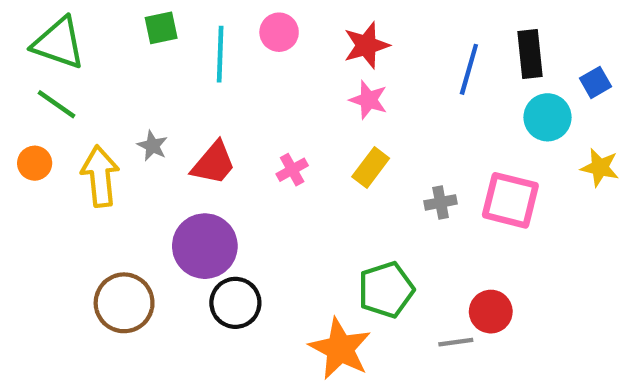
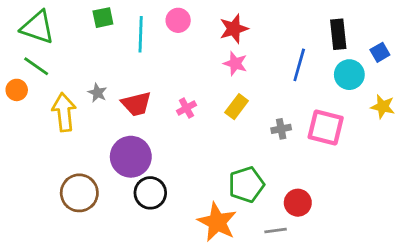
blue line: (469, 69) -> (299, 65), moved
orange circle: (35, 163) -> (17, 90), moved
red trapezoid: (214, 163) -> (136, 104), turned 36
red circle: (491, 312) -> (298, 203), moved
gray line: (456, 342) -> (276, 230), moved

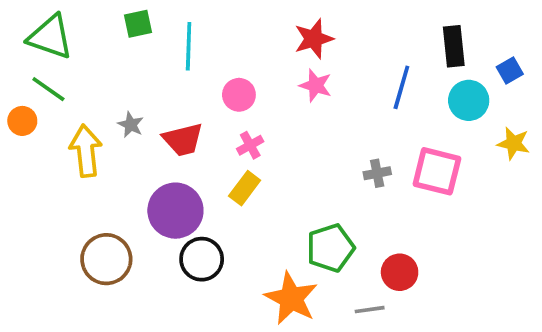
pink circle: (178, 20) -> (239, 95), moved
yellow rectangle: (237, 107) -> (245, 188), moved

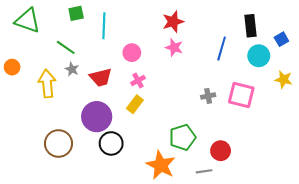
green line: (48, 89) -> (66, 47), moved

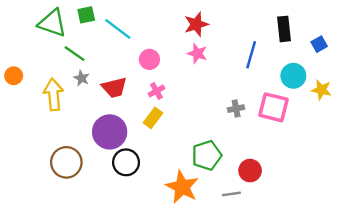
green triangle: (28, 21) -> (52, 23), moved
cyan line: (104, 26) -> (118, 29), turned -55
cyan circle: (259, 56) -> (293, 76), moved

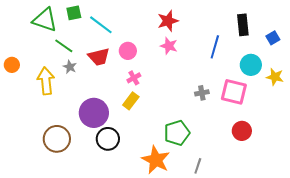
red trapezoid: (114, 87) -> (99, 57), moved
red circle: (250, 171) -> (242, 131), moved
gray line: (231, 194) -> (198, 166), turned -63

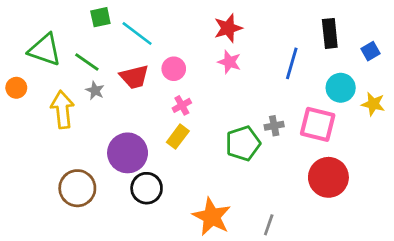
green triangle: (45, 20) -> (45, 50), moved
red circle: (242, 131) -> (328, 177), size x1.5
green pentagon: (177, 133) -> (243, 143), moved

